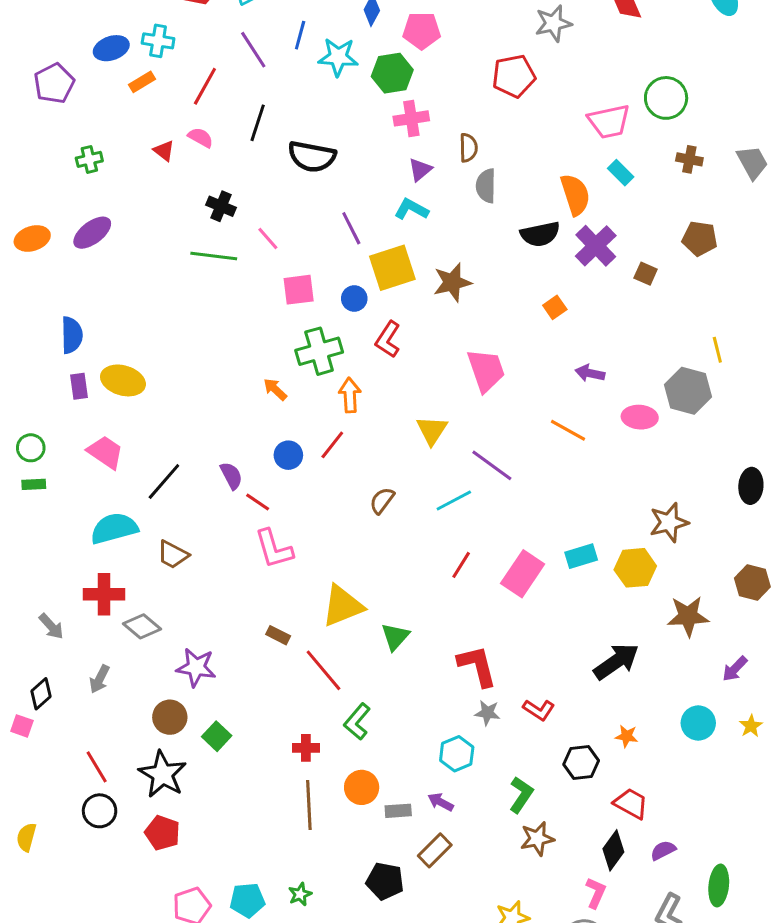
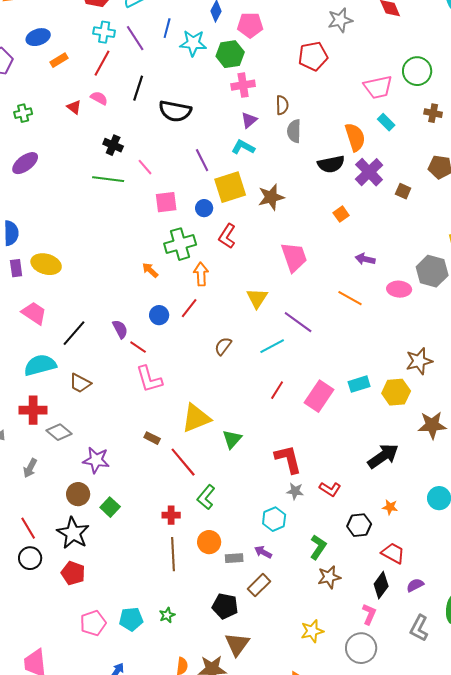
cyan cross: (158, 41) -> (104, 32), moved

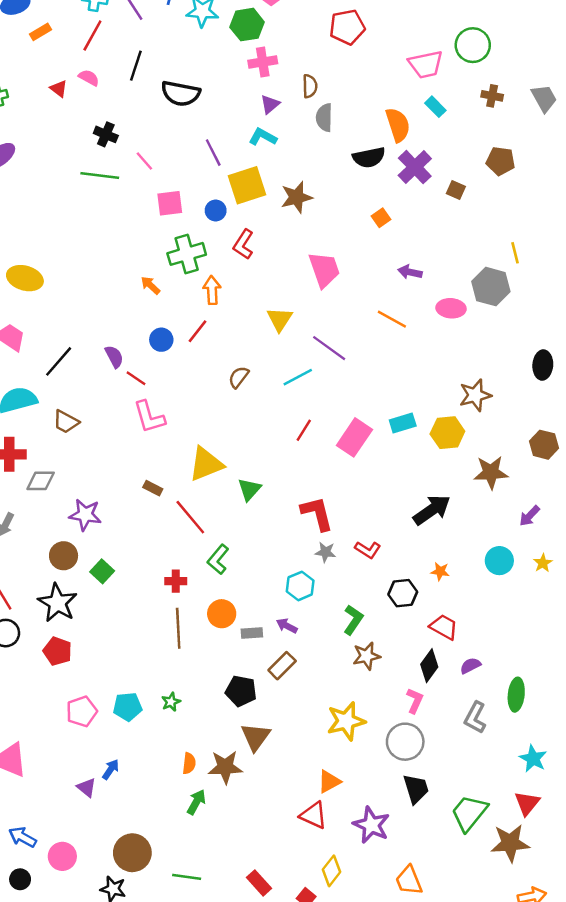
gray diamond: (59, 432) -> (41, 481), turned -40
yellow star: (312, 631) -> (346, 721), size x1.4

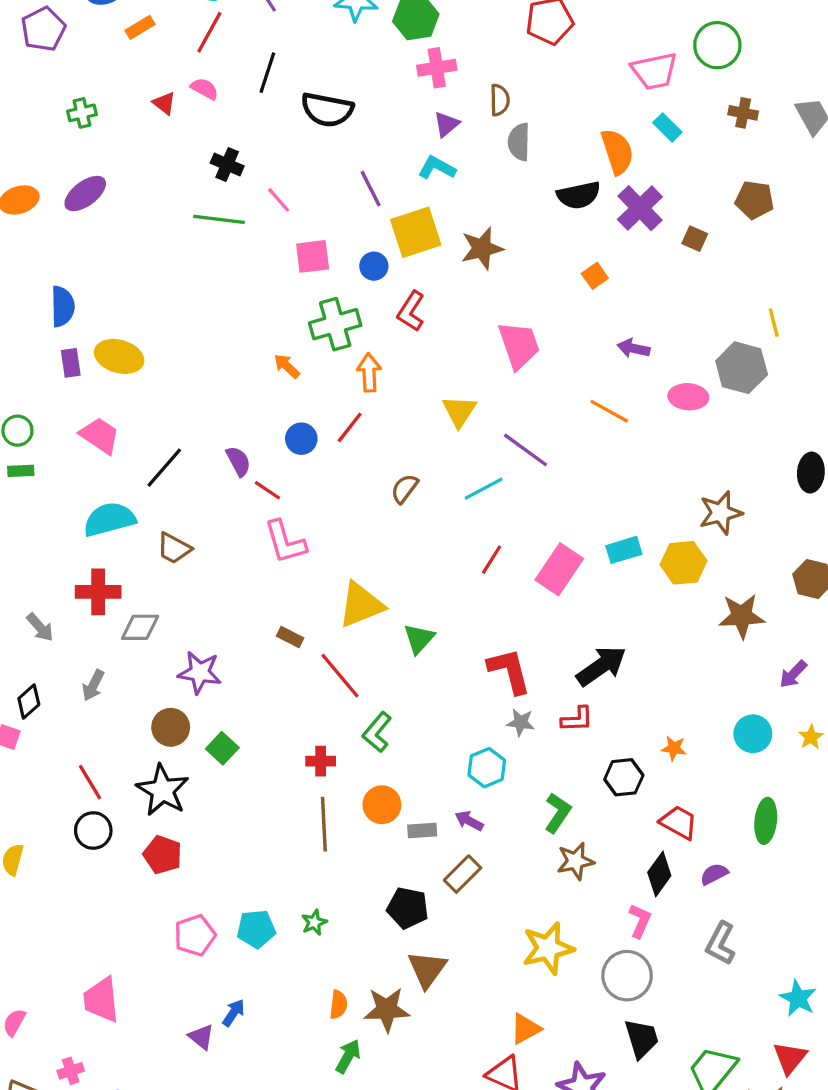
black arrow: (432, 510) -> (601, 666), moved
red L-shape: (368, 550) -> (577, 719), turned -35
green ellipse: (516, 695) -> (766, 821), moved

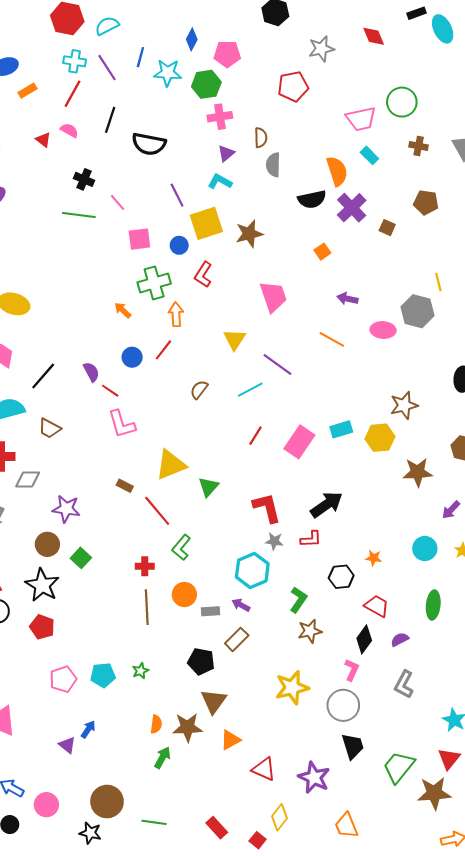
cyan hexagon: (487, 768) -> (252, 570), size x1.4
orange triangle: (525, 1029) -> (230, 740), moved

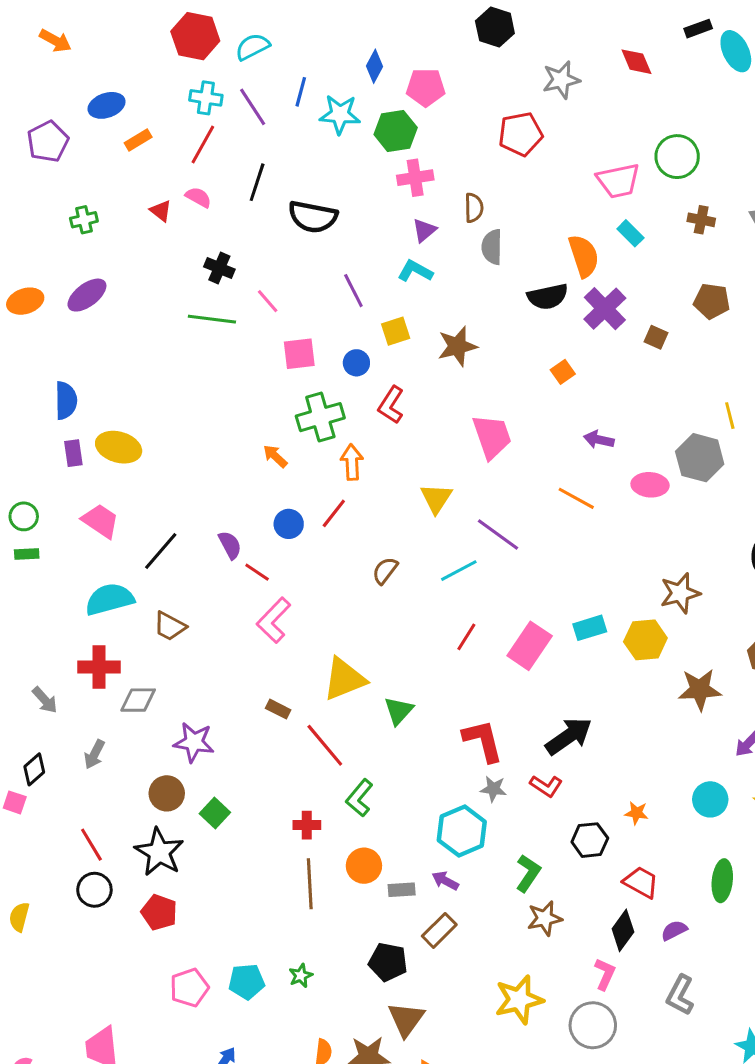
yellow square: (206, 223) -> (396, 331), size x0.6
pink L-shape: (122, 424) -> (274, 620), turned 60
red L-shape: (311, 539) -> (546, 786), turned 35

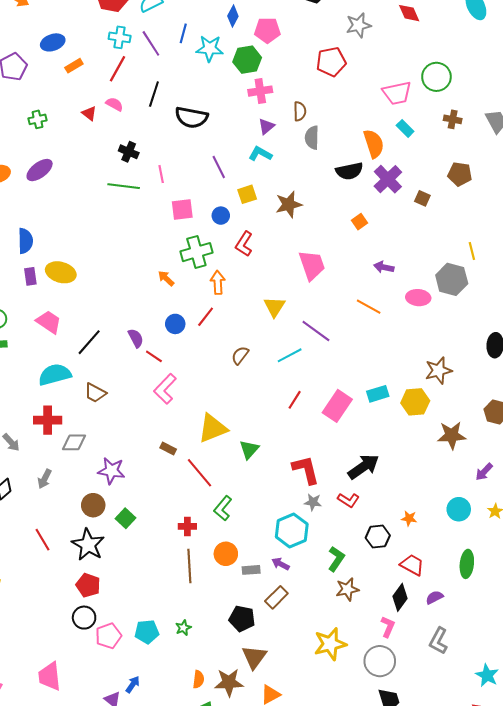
pink line: (268, 301) -> (161, 174), turned 30
black circle: (94, 890) -> (84, 618), moved

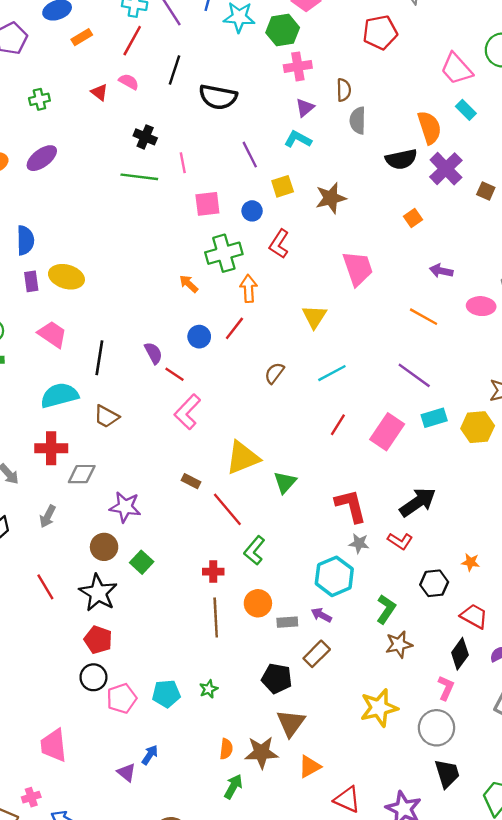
pink trapezoid: (397, 93) -> (456, 69), turned 60
purple line: (316, 331) -> (414, 375), moved
black line: (89, 342) -> (99, 358), turned -32

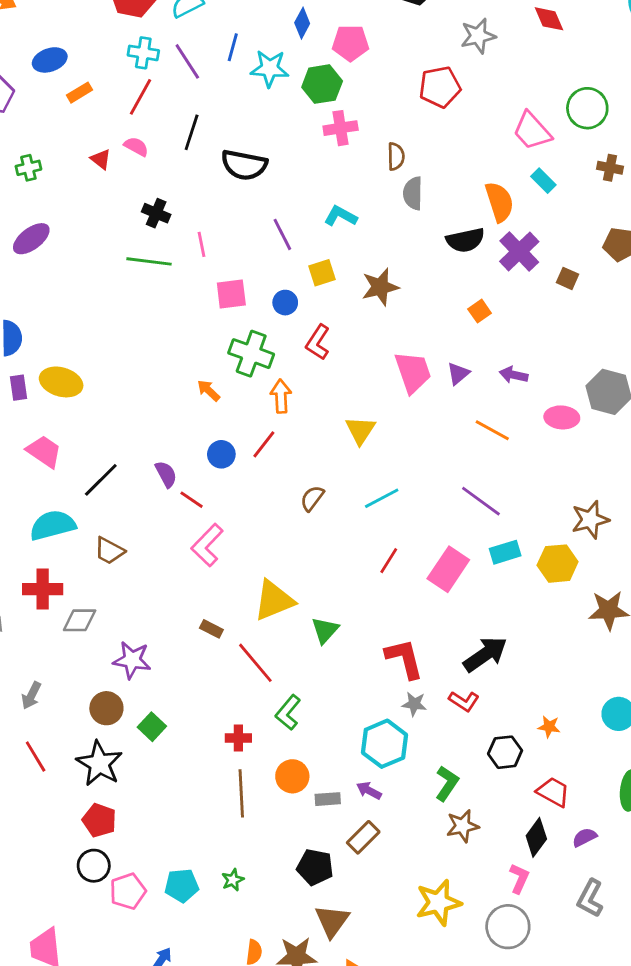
purple triangle: (305, 108) -> (458, 373), moved
green cross: (224, 253) -> (251, 354), turned 36
black line: (99, 358) -> (101, 480), turned 36
gray arrow: (48, 516) -> (31, 695), moved

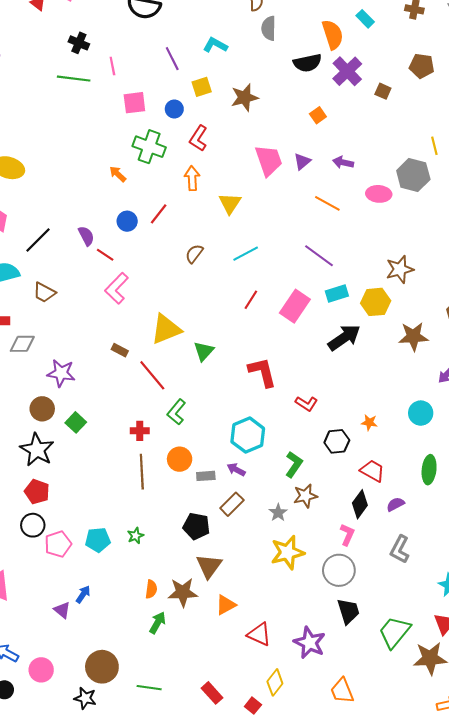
orange arrow: (281, 396) -> (192, 178), moved
black arrow: (485, 654) -> (344, 338), moved
gray star: (414, 704) -> (278, 513), moved, turned 30

